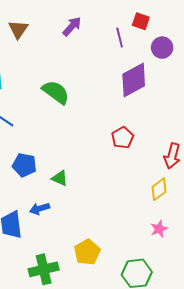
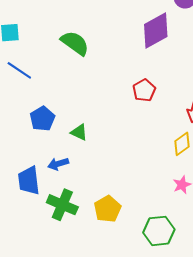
blue pentagon: (24, 165) -> (42, 119), turned 30
green cross: (44, 269) -> (62, 205), moved, turned 36

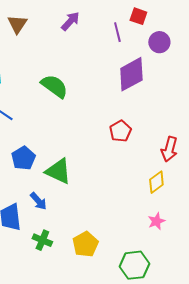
green triangle: (79, 132) -> (58, 171), size x1.6
blue arrow: (58, 164) -> (38, 201), turned -114
green cross: (62, 205) -> (42, 240), size x0.7

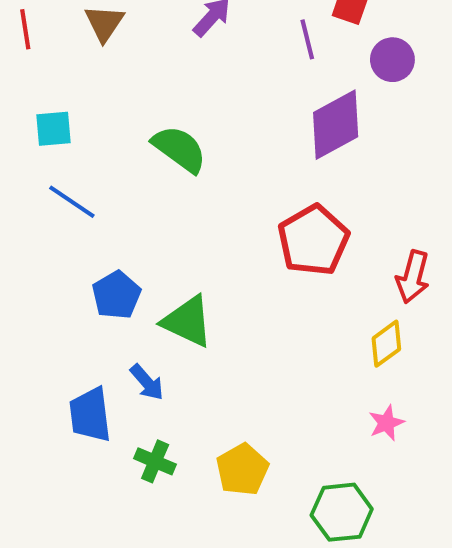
red pentagon: (120, 131) -> (313, 240), size x1.6

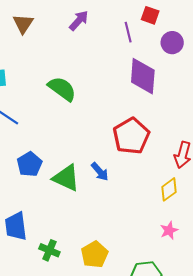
purple diamond: (336, 125) -> (143, 76), turned -57
blue arrow: (147, 382) -> (100, 172), moved

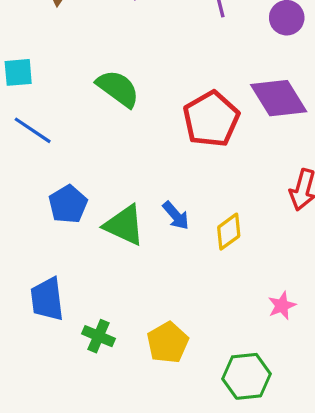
purple diamond: (143, 76) -> (279, 98), moved, turned -36
red pentagon: (131, 136) -> (211, 119), moved
yellow diamond: (169, 189) -> (229, 232), moved

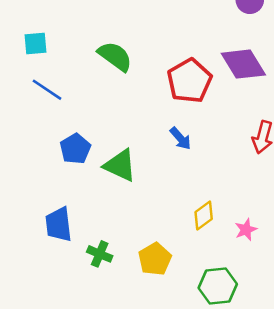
blue arrow: (176, 216) -> (180, 138), moved
yellow diamond: (229, 232) -> (204, 215), moved

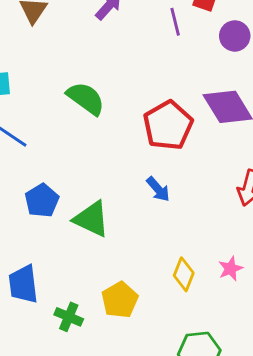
yellow diamond: (204, 215) -> (184, 274), turned -32
pink star: (246, 230) -> (230, 269), moved
yellow pentagon: (155, 259) -> (120, 300), moved

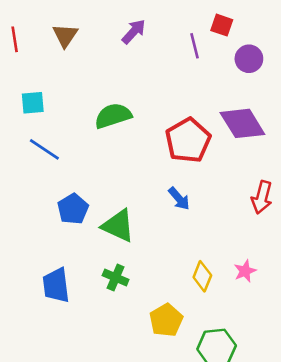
green semicircle: (86, 98) -> (113, 116), turned -54
yellow pentagon: (120, 300) -> (166, 320), moved
green cross: (69, 317) -> (116, 278), moved

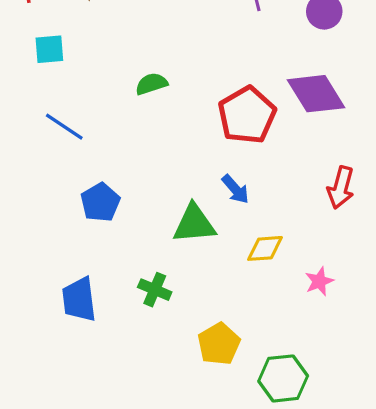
cyan square: (33, 103) -> (49, 49), moved
green semicircle: (113, 116) -> (151, 84), size x0.7
green triangle: (118, 226) -> (194, 224), moved, turned -30
yellow diamond: (202, 276) -> (265, 248), moved, turned 64

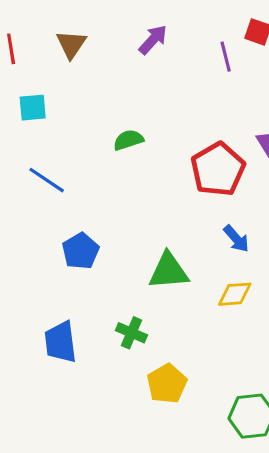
blue arrow: (235, 189) -> (236, 239), moved
yellow pentagon: (219, 344) -> (167, 384), moved

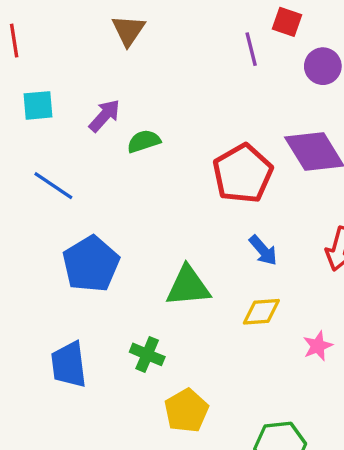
purple arrow: (153, 40) -> (105, 116), moved
brown triangle: (71, 44) -> (128, 30), moved
blue pentagon: (81, 251) -> (91, 264), size x1.4

